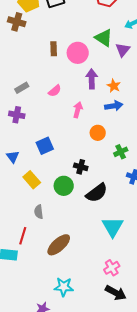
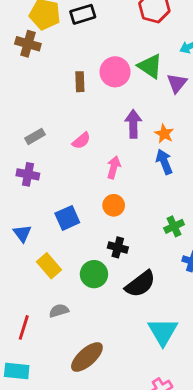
pink circle: (78, 53) -> (115, 72), moved
blue arrow: (114, 106) -> (164, 162), turned -102
orange circle: (98, 133) -> (114, 205), moved
gray semicircle: (39, 212) -> (59, 311), turned 80
red line: (23, 236) -> (24, 327), moved

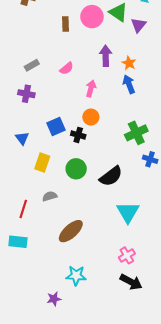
green cross: (174, 226) -> (136, 133), size x1.5
black cross: (118, 247) -> (78, 135), moved
yellow rectangle: (49, 266) -> (42, 162), turned 60

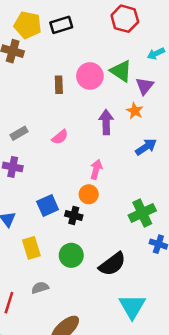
orange star: (129, 63) -> (135, 111), moved
blue arrow: (129, 84) -> (146, 147), moved, turned 78
pink arrow: (91, 88) -> (96, 169), moved
yellow rectangle: (42, 162) -> (31, 248), turned -36

